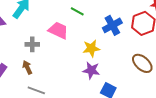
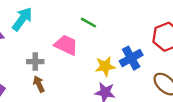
blue cross: (112, 25) -> (131, 58), moved
brown arrow: (27, 67) -> (39, 84), moved

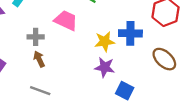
blue cross: (131, 58) -> (130, 33), turned 30

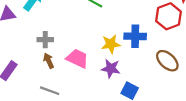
pink trapezoid: (66, 20) -> (77, 58), moved

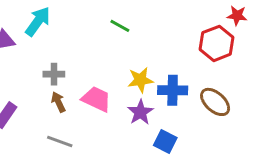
blue cross: (135, 36) -> (173, 90), moved
purple star: (111, 68) -> (140, 112), turned 30

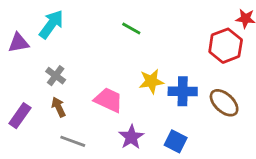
gray cross: (54, 74) -> (56, 76), moved, turned 36
brown arrow: (58, 102) -> (59, 107), moved
purple star: (140, 112) -> (131, 137), moved

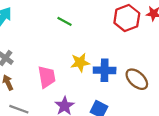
red hexagon: (226, 46) -> (127, 18), moved
pink trapezoid: (108, 100) -> (47, 77), turned 55

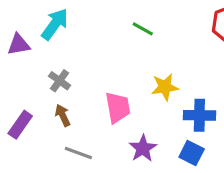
blue cross: (105, 70) -> (199, 115), moved

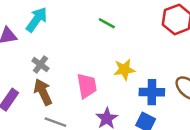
brown arrow: (63, 115) -> (43, 92), size x1.5

